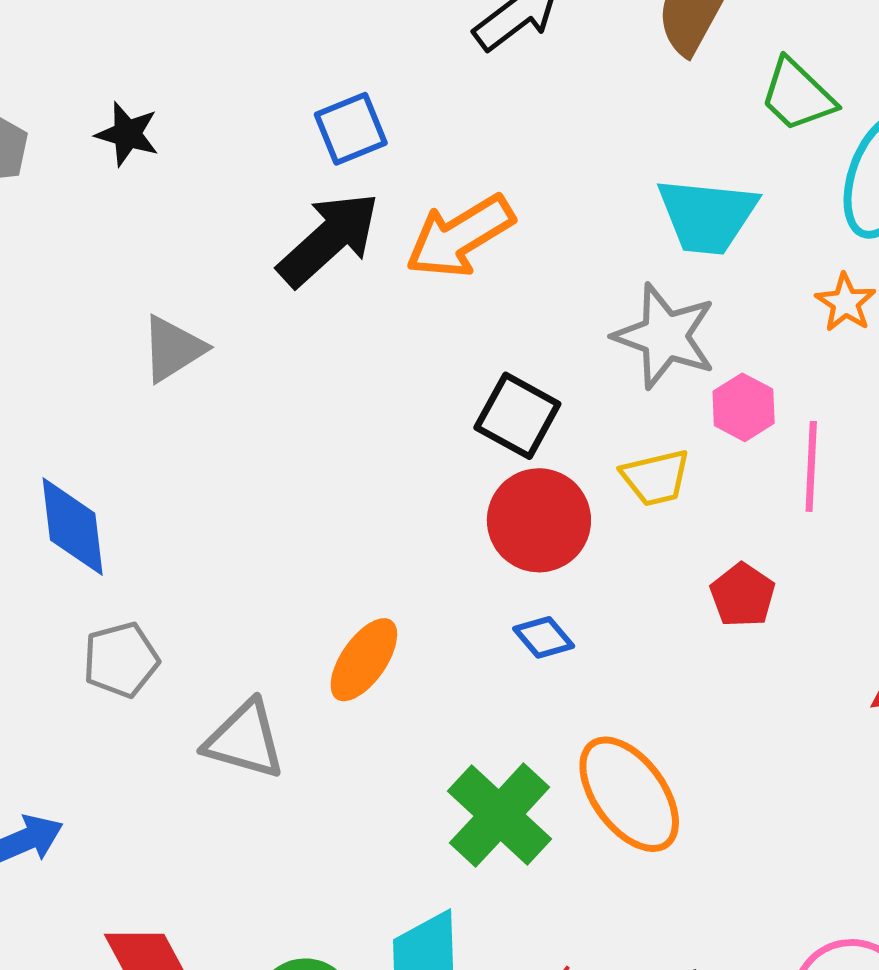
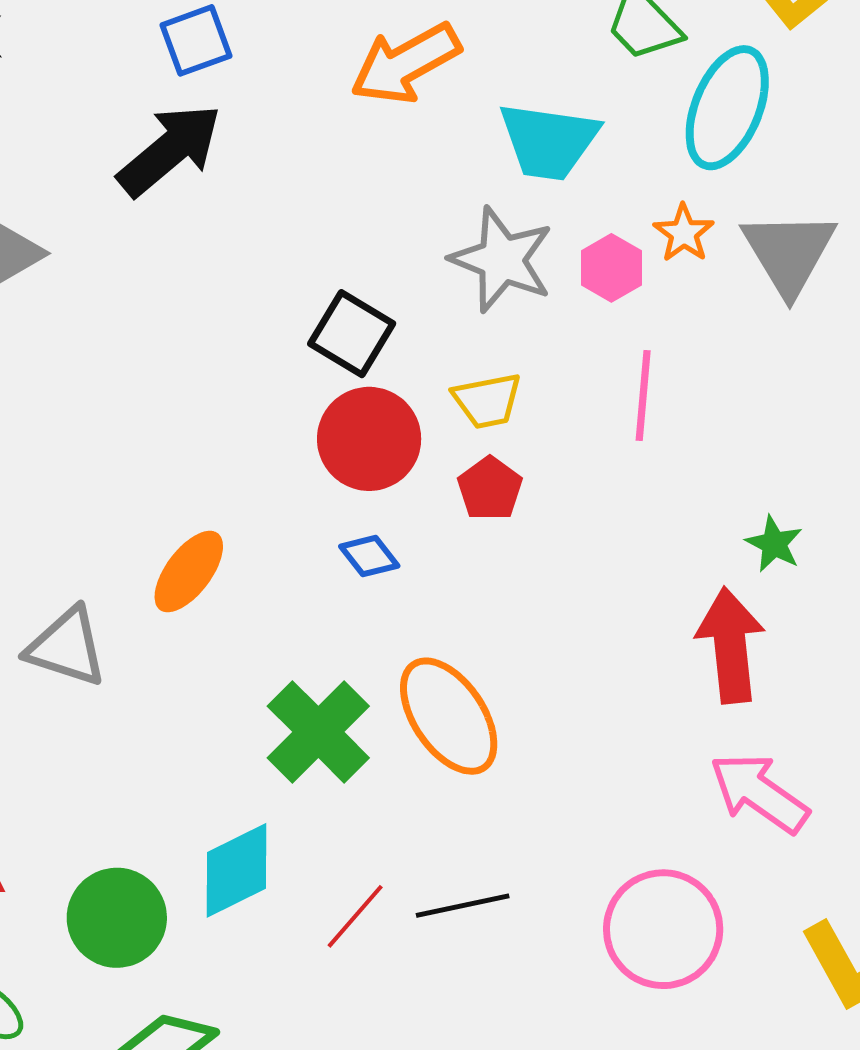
orange arrow: (460, 236) -> (405, 63), moved
pink hexagon: (744, 407) -> (611, 268), moved
red pentagon: (743, 595) -> (490, 489), moved

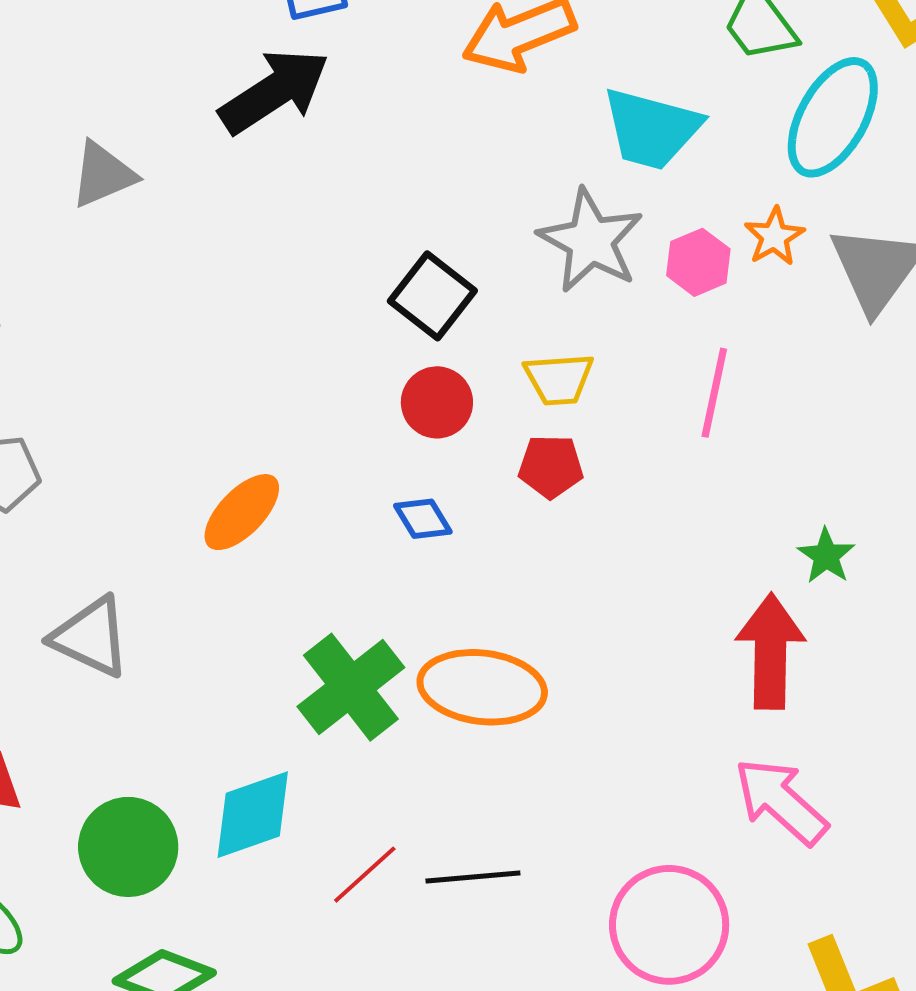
red circle: (369, 439) -> (437, 402), size x0.7
red pentagon: (490, 489) -> (551, 466), turned 30
gray triangle: (67, 647) -> (91, 637), moved
orange ellipse: (449, 716) -> (482, 687), turned -56

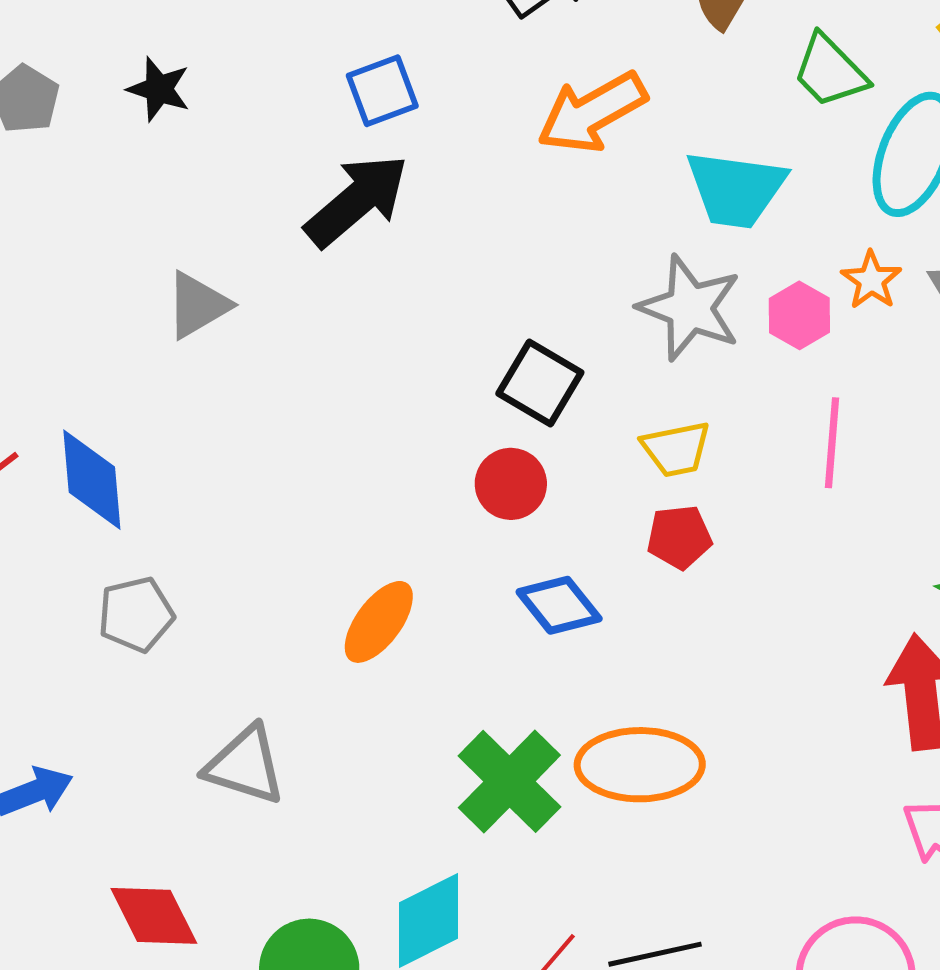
red circle: (437, 402) -> (511, 484), moved
blue diamond: (423, 519) -> (559, 605), size x1.4

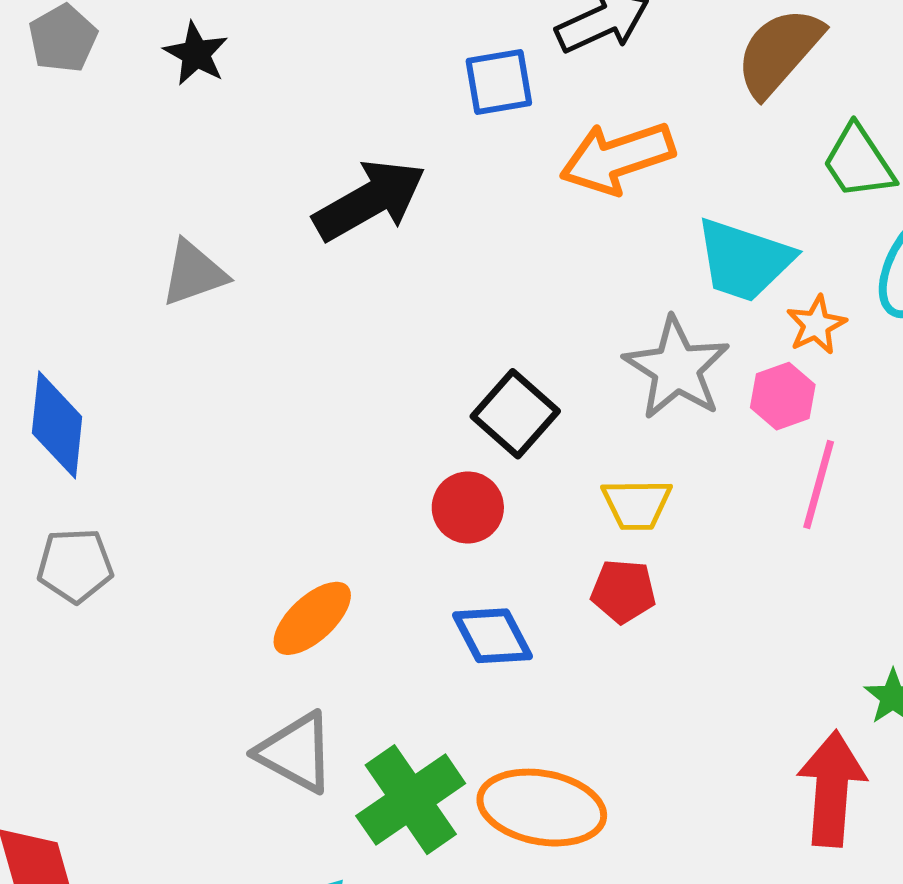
blue square: (382, 91) -> (499, 82), moved
orange star: (871, 280) -> (816, 325), moved
pink line: (832, 443) -> (819, 484), moved
gray triangle: (245, 765) -> (296, 752), moved

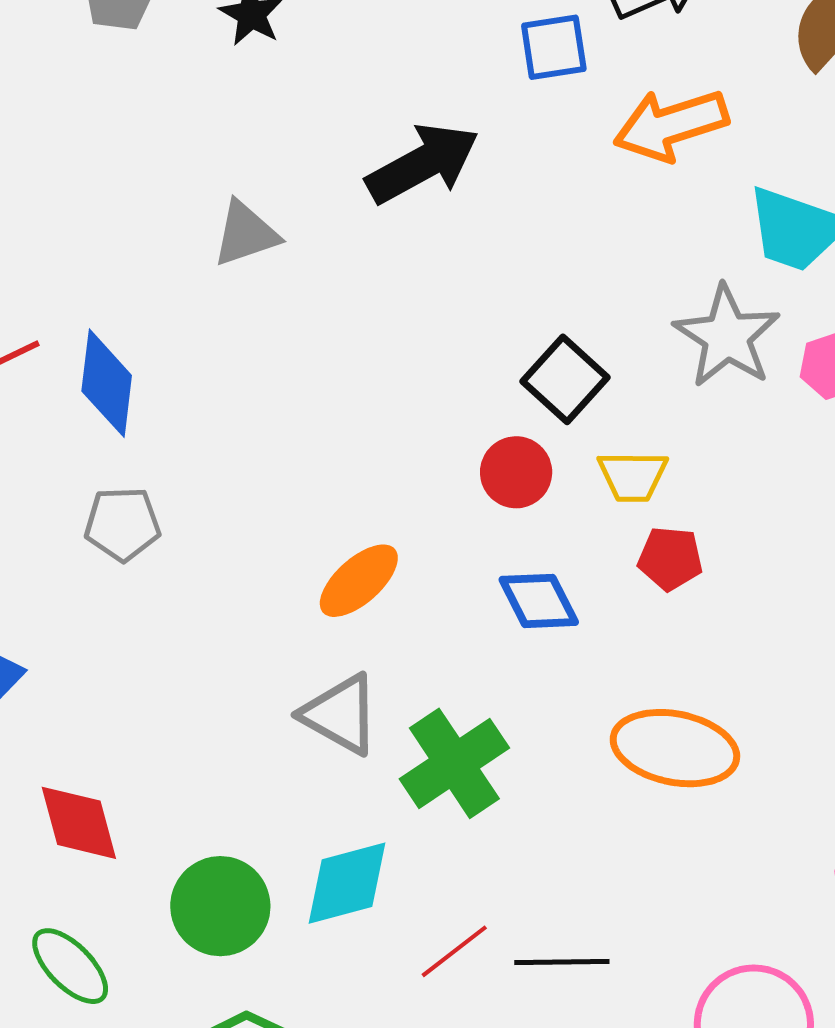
yellow trapezoid: (637, 504) -> (633, 476), moved
orange ellipse: (542, 808) -> (675, 748), moved

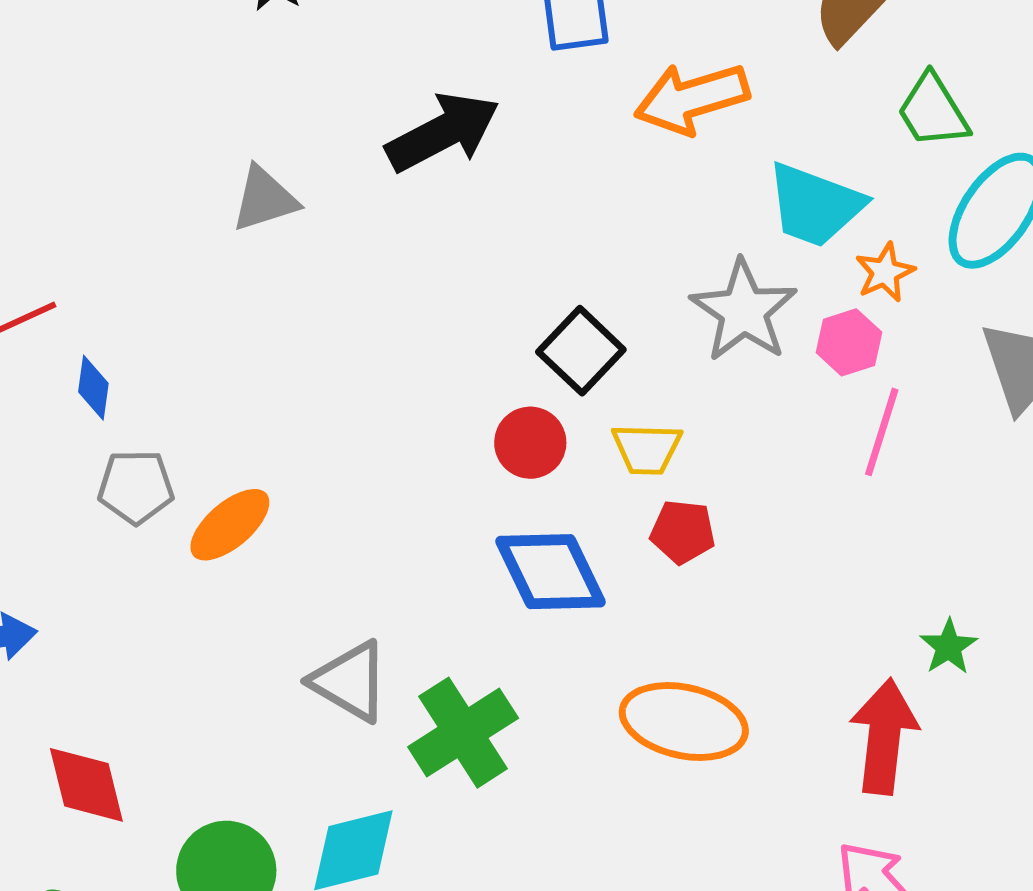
blue diamond: (107, 383) -> (93, 388), moved, size x0.6
orange ellipse: (359, 581) -> (230, 525), moved
blue diamond: (539, 601) -> (550, 572), size x1.4

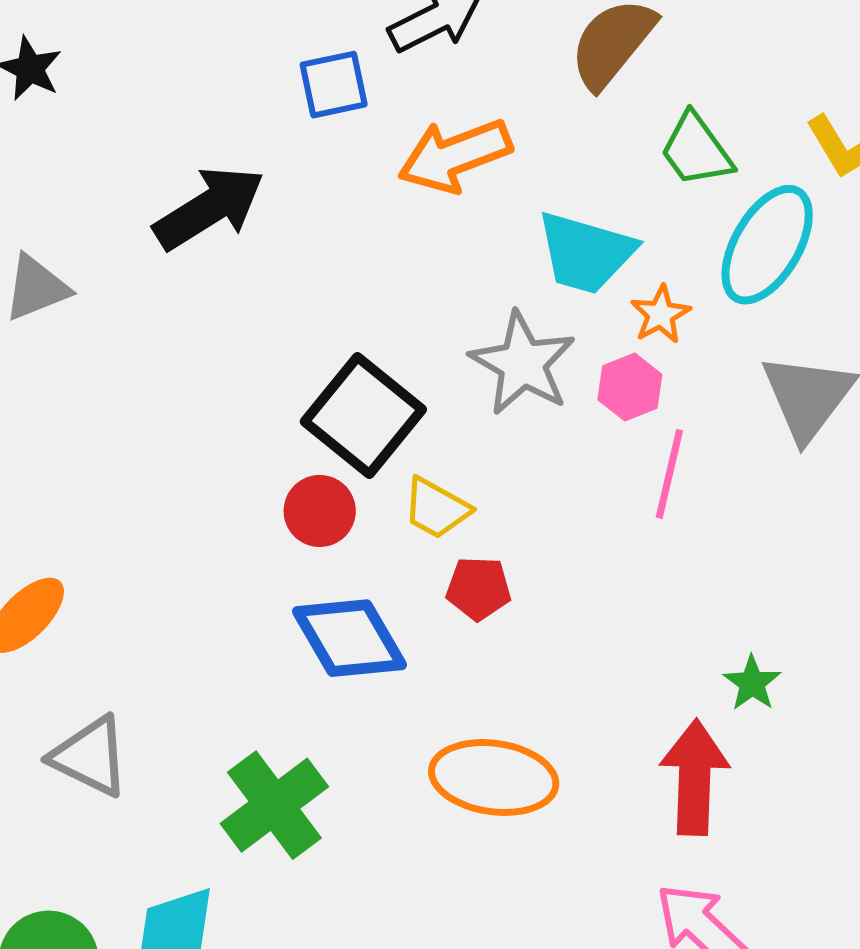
black square: (581, 351) -> (363, 415), size x1.4
yellow trapezoid: (647, 449) -> (436, 508), turned 32
gray triangle: (350, 681) -> (90, 757), moved

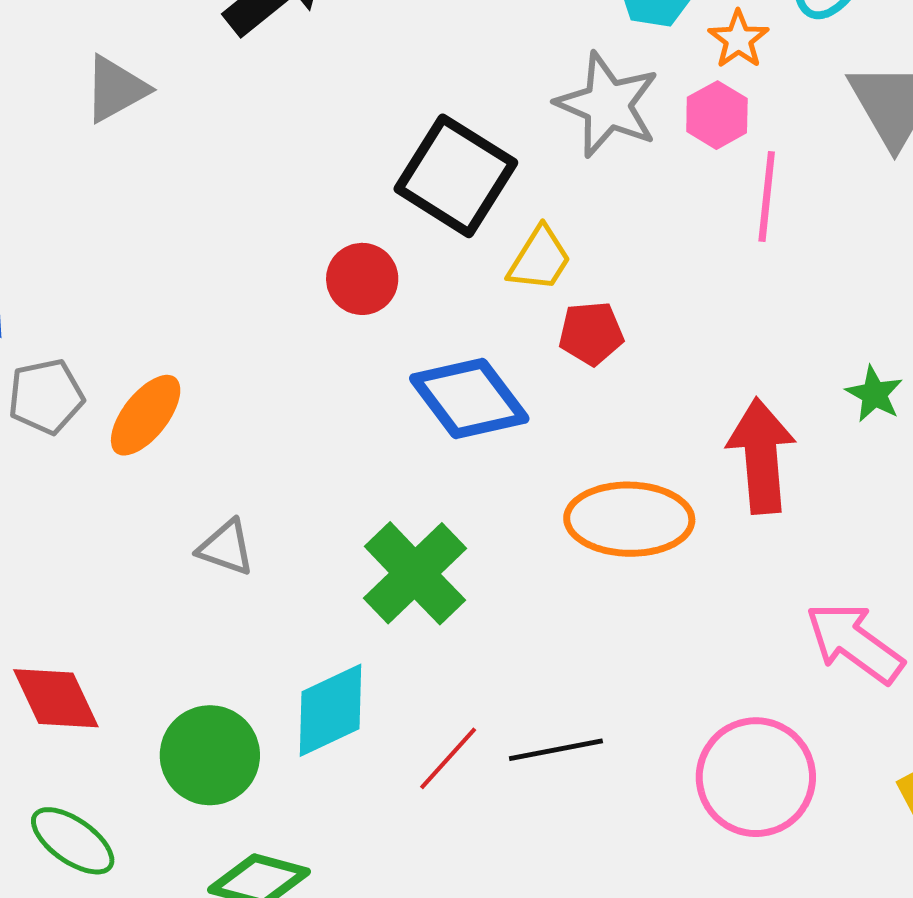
yellow trapezoid: (436, 508) -> (540, 259), turned -80
red circle: (320, 511) -> (362, 279), moved
gray triangle: (90, 757) -> (226, 548), size x0.7
red arrow: (694, 777) -> (761, 456), moved

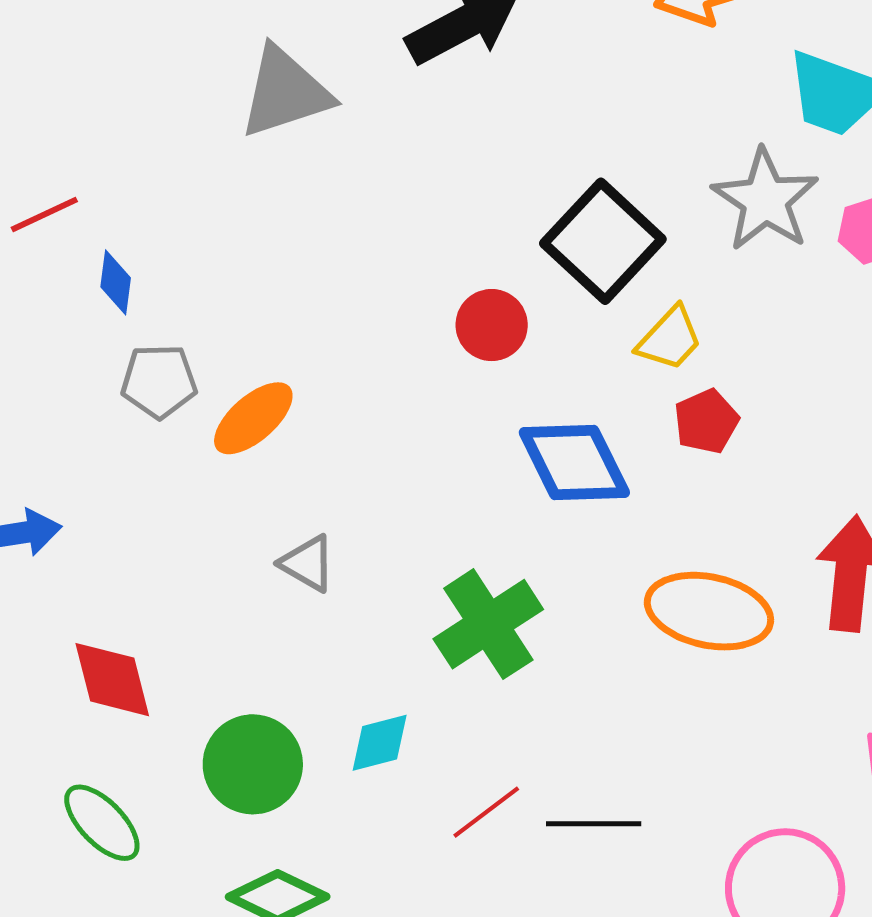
gray triangle: (116, 89) -> (285, 92), size x1.4
red pentagon: (591, 333) -> (706, 421), turned -30
cyan diamond: (330, 710) -> (380, 743), size x0.7

